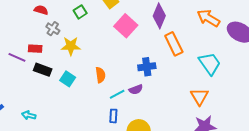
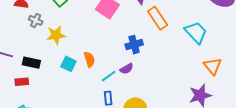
red rectangle: (35, 49) -> (22, 82), moved
cyan square: (68, 79) -> (68, 64), moved
orange triangle: (199, 97) -> (213, 66), moved

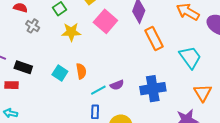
yellow star: (56, 35) -> (71, 32), moved
blue cross: (134, 45) -> (153, 89), moved, size x1.4

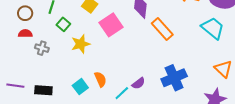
pink square: (105, 21) -> (111, 25), turned 30
cyan trapezoid: (190, 57) -> (213, 28), moved
cyan square: (60, 73) -> (80, 87), turned 35

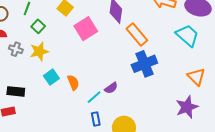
yellow star: (81, 44) -> (39, 51), moved
blue cross: (174, 78) -> (144, 64), moved
cyan square: (80, 87) -> (51, 77), moved

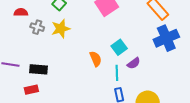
cyan square: (51, 77) -> (119, 47), moved
cyan line: (94, 97) -> (117, 73), turned -49

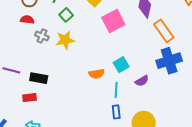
orange semicircle: (96, 59) -> (97, 74), turned 98
purple semicircle: (134, 63) -> (142, 81), moved

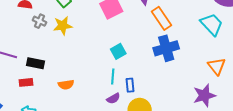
orange semicircle: (97, 74) -> (66, 85), moved
purple semicircle: (142, 81) -> (113, 98), moved
blue rectangle: (116, 112) -> (130, 85), moved

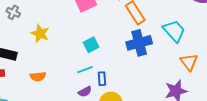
cyan trapezoid: (212, 24) -> (174, 31), moved
yellow star: (63, 26) -> (40, 33), moved, turned 30
cyan line: (113, 76) -> (85, 70), turned 63

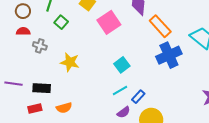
orange semicircle: (38, 76) -> (64, 108), moved
blue rectangle: (102, 79) -> (138, 97), turned 56

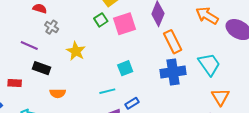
green square: (61, 22) -> (101, 20), moved
purple line: (14, 84) -> (29, 45), moved
cyan line: (120, 90) -> (107, 91), moved
red rectangle: (35, 108) -> (15, 83), moved

